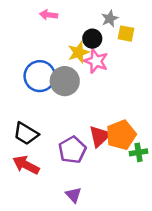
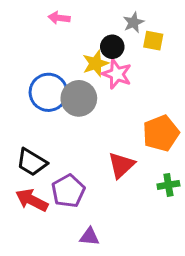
orange pentagon: (121, 135) -> (161, 133), moved
purple pentagon: (72, 150) -> (68, 191), moved
purple triangle: (73, 195) -> (89, 237), turned -42

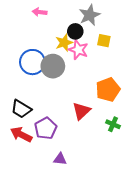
gray star: (134, 22) -> (90, 15), size x1.5
yellow square: (153, 41) -> (104, 41), moved
green cross: (168, 185) -> (113, 124), turned 32

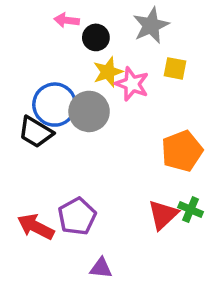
black circle: (75, 31) -> (96, 37), moved
black trapezoid: (21, 109) -> (36, 132), moved
red triangle: (81, 111) -> (163, 215), moved

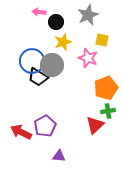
pink star: (132, 84) -> (88, 58), moved
black trapezoid: (36, 132) -> (38, 77), moved
green cross: (191, 210) -> (108, 111), moved, turned -32

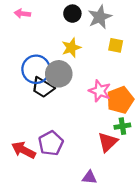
pink arrow: (39, 12) -> (22, 14), moved
black circle: (56, 22) -> (72, 14), moved
pink star: (88, 58) -> (100, 91), moved
purple triangle: (59, 156) -> (89, 177), moved

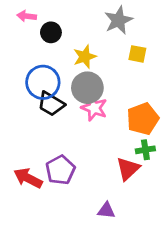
black circle: (72, 14) -> (51, 32), moved
gray circle: (59, 74) -> (87, 88), moved
pink star: (100, 91) -> (94, 108), moved

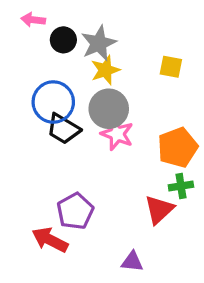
gray star: (118, 20) -> (99, 43), moved
red arrow: (28, 178) -> (50, 240), moved

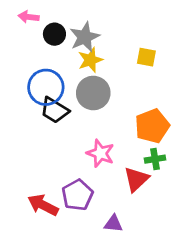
pink star: (117, 134) -> (100, 153), moved
purple pentagon: (75, 211) -> (77, 195), moved

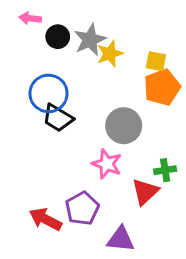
yellow star: (90, 60) -> (110, 54), moved
gray circle: (93, 93) -> (124, 126), moved
orange pentagon: (152, 126) -> (162, 87), moved
purple triangle: (113, 224) -> (121, 239), size x1.4

